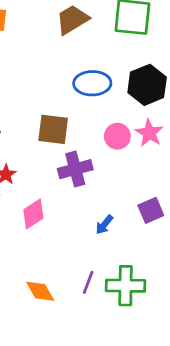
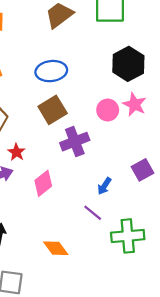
blue ellipse: (92, 83) -> (51, 71), moved
brown square: (53, 129) -> (53, 110), turned -32
purple line: (88, 282) -> (93, 213), moved, turned -66

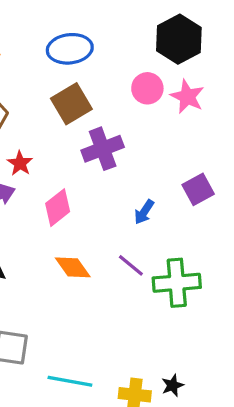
pink circle: (108, 110) -> (147, 88), moved
purple line: (93, 213) -> (131, 265), moved
orange diamond: (56, 248) -> (73, 267), moved

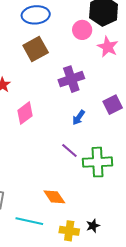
pink circle: (147, 88) -> (82, 30), moved
purple cross: (103, 149) -> (71, 79), moved
orange diamond: (73, 267) -> (54, 197), moved

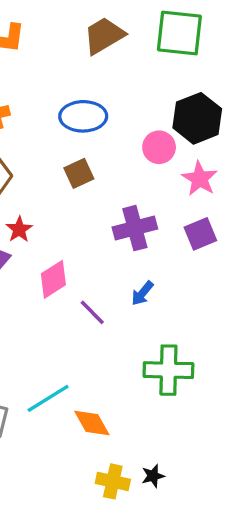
brown square: (36, 49) -> (79, 173), size x0.7
purple square: (113, 105) -> (200, 234), moved
purple line: (69, 150) -> (92, 312), moved
cyan line: (29, 221) -> (48, 398), moved, turned -48

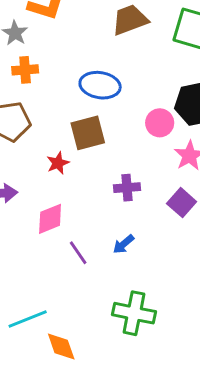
brown square: (79, 173) -> (88, 133), size x1.4
purple cross: (135, 228) -> (127, 188), size x0.7
red star: (19, 229) -> (58, 163), moved
purple square: (200, 234) -> (182, 203), turned -36

